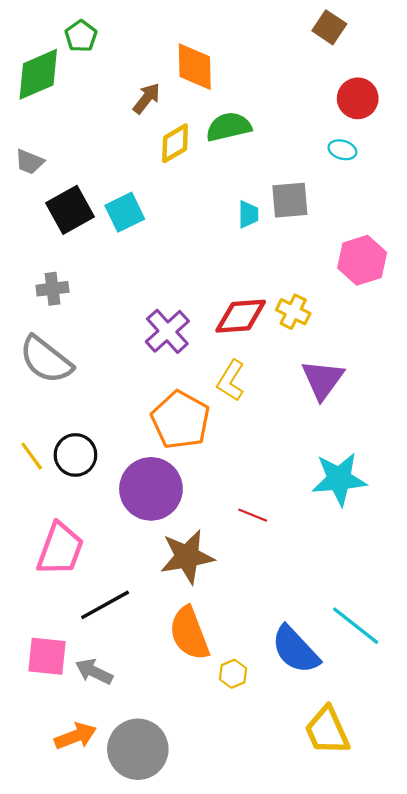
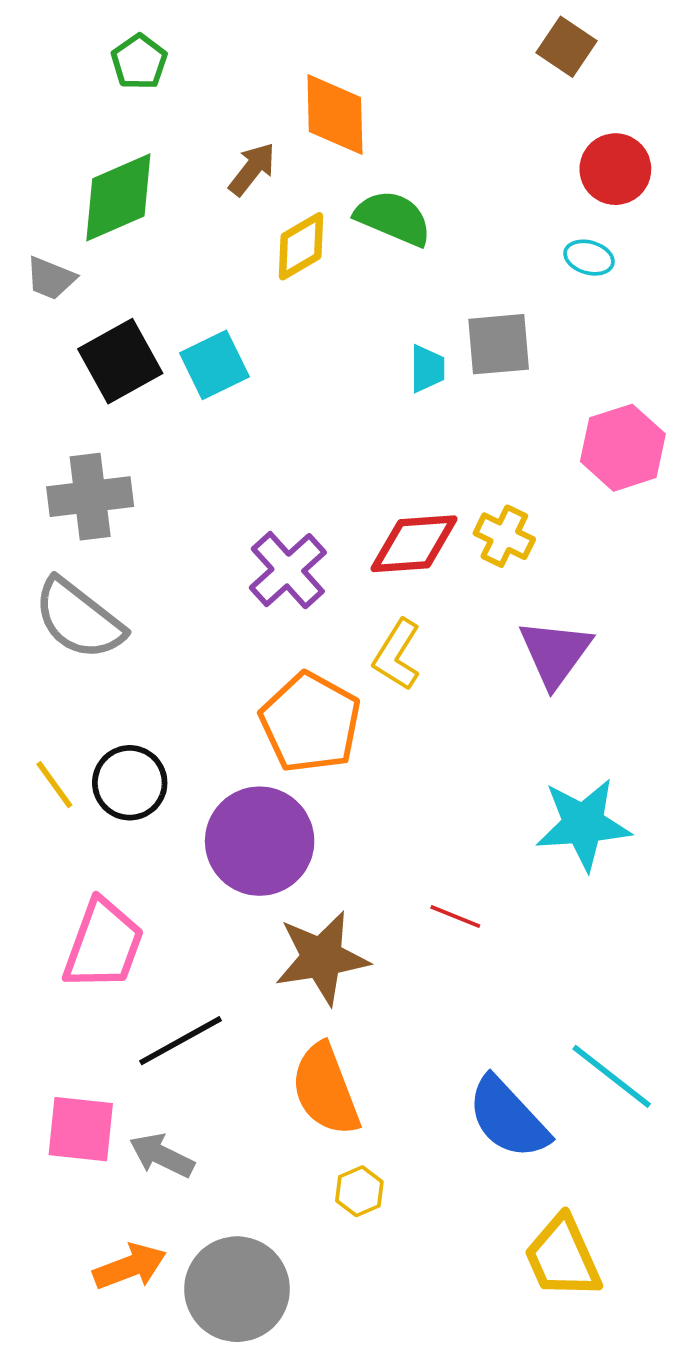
green diamond: (38, 74) -> (118, 197), moved
green semicircle: (229, 127) -> (393, 218), turned 36
gray cross: (53, 289) -> (90, 497), size x1.5
red line: (253, 515) -> (455, 916), moved
yellow hexagon: (233, 674) -> (359, 1191), moved

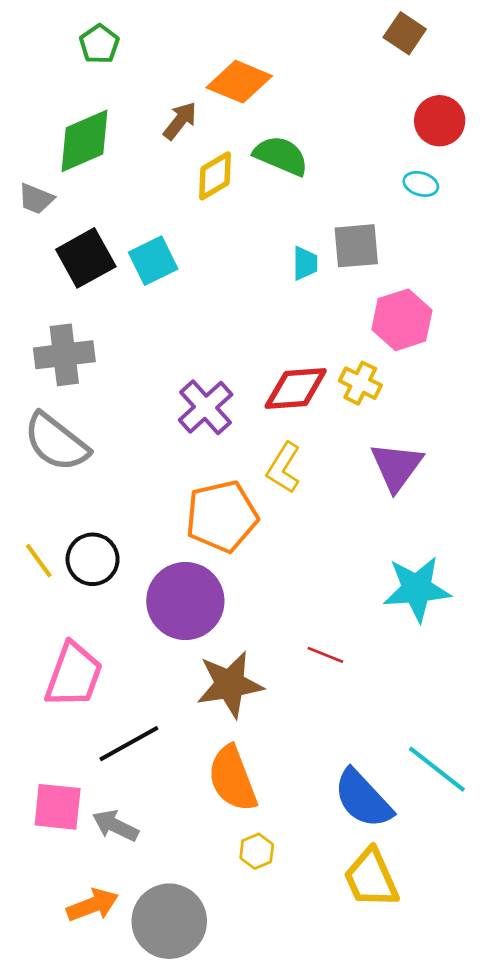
orange diamond: (335, 115) -> (239, 82), turned -66
pink hexagon: (623, 448) -> (402, 320), moved
orange pentagon: (310, 723) -> (222, 516), turned 30
yellow trapezoid: (563, 1257) -> (371, 878), moved

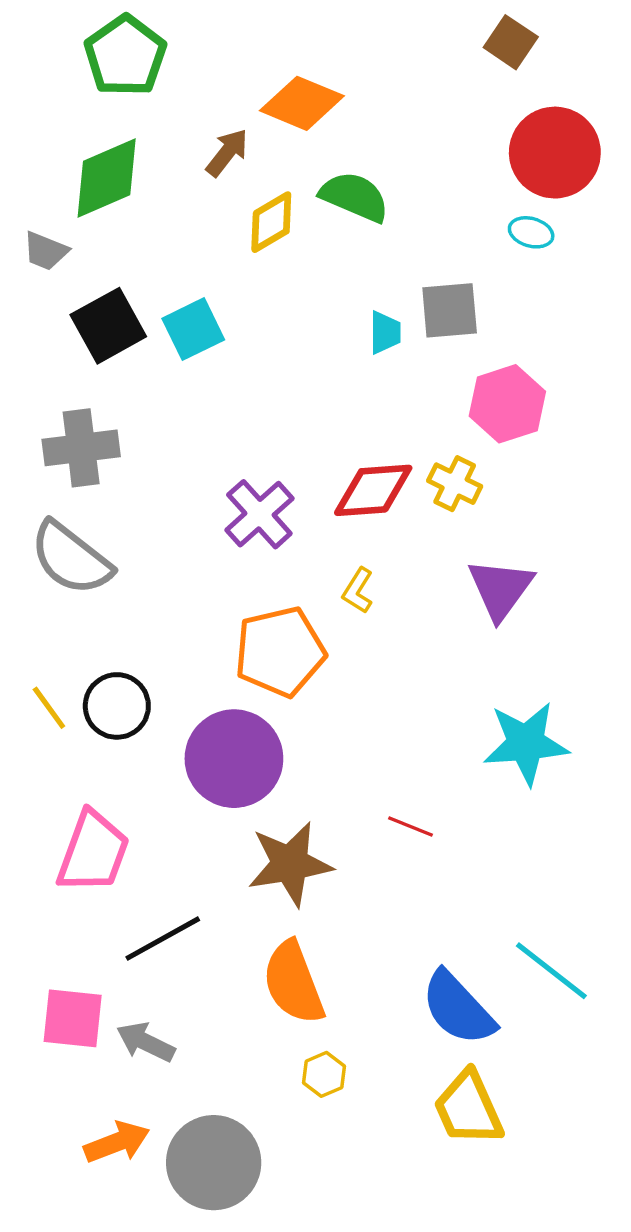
green pentagon: (99, 44) -> (125, 56), size x1.6
red circle: (440, 121) -> (555, 153), size x1.4
yellow L-shape: (284, 468) -> (358, 591), size x0.7

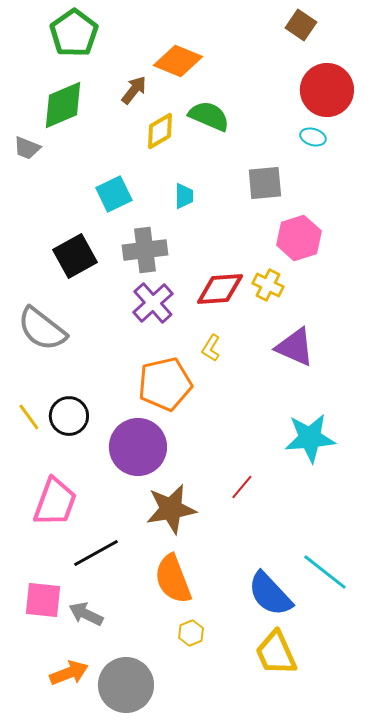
black square: (108, 326) -> (75, 256), moved
cyan trapezoid: (385, 332) -> (184, 196), moved
gray cross: (81, 448) -> (145, 250), moved
purple triangle: (500, 589) -> (295, 347), turned -42
red line: (411, 827) -> (242, 487), turned -72

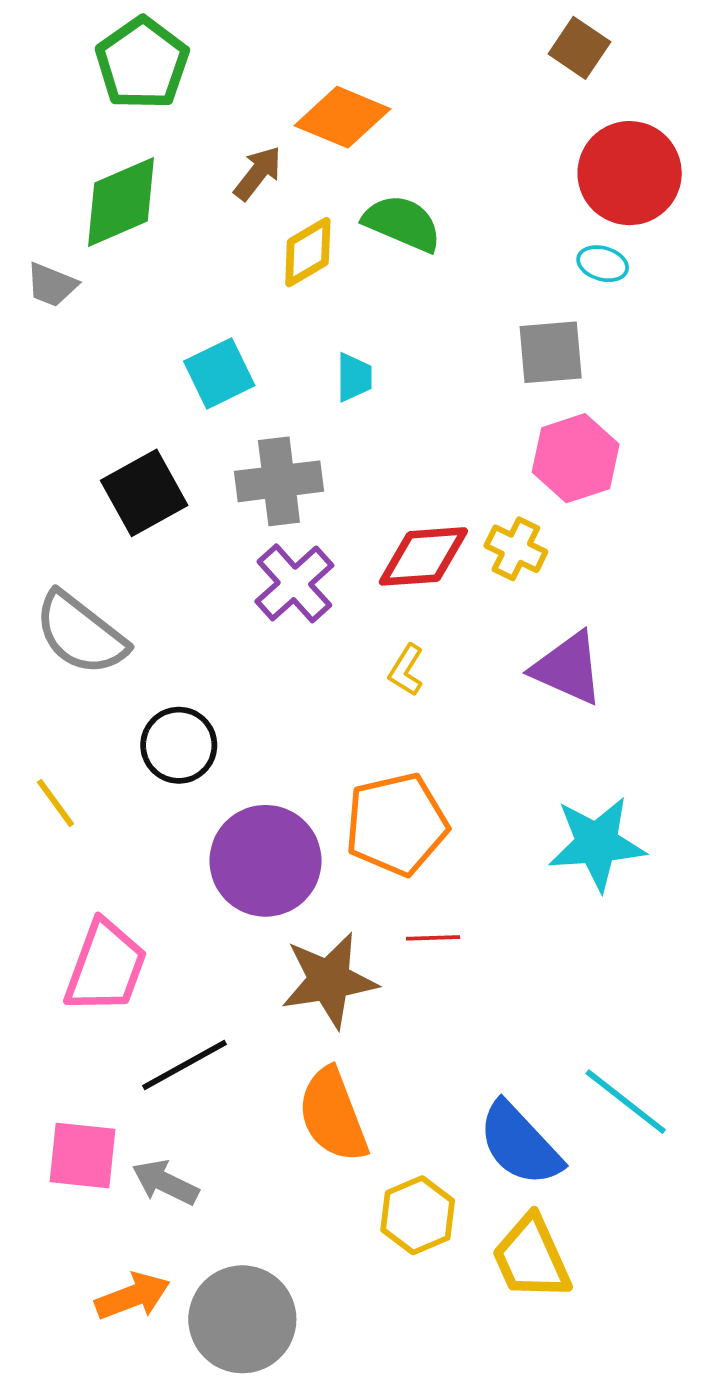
gray square: (265, 183) -> (551, 352), moved
orange pentagon: (165, 384) -> (396, 824), moved
black circle: (69, 416) -> (179, 745), moved
red line: (242, 487) -> (433, 938), moved, turned 48
yellow hexagon: (191, 633) -> (418, 1215), moved, size x1.5

